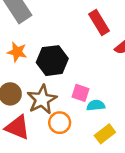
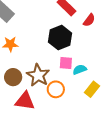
black hexagon: (52, 61) -> (60, 38), moved

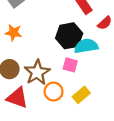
cyan semicircle: (80, 70) -> (86, 46), moved, size x1.5
yellow rectangle: (92, 89) -> (81, 95), moved

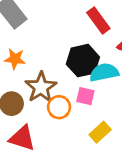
brown star: (37, 72) -> (41, 87), moved
orange circle: (54, 92) -> (59, 107), moved

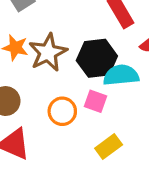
brown star: (41, 87) -> (48, 52), moved

